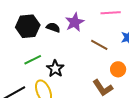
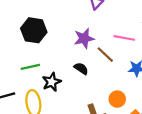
black semicircle: (53, 27) -> (81, 68), moved
brown line: (99, 45) -> (105, 55), moved

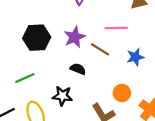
black hexagon: (34, 30) -> (37, 38), moved
black star: (52, 82) -> (62, 96), moved, turned -30

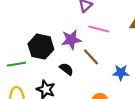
pink line: (116, 28) -> (99, 29), moved
black hexagon: (37, 38) -> (41, 47), moved

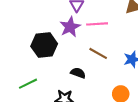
purple star: (71, 40) -> (70, 27), moved
black hexagon: (41, 47) -> (44, 45), moved

